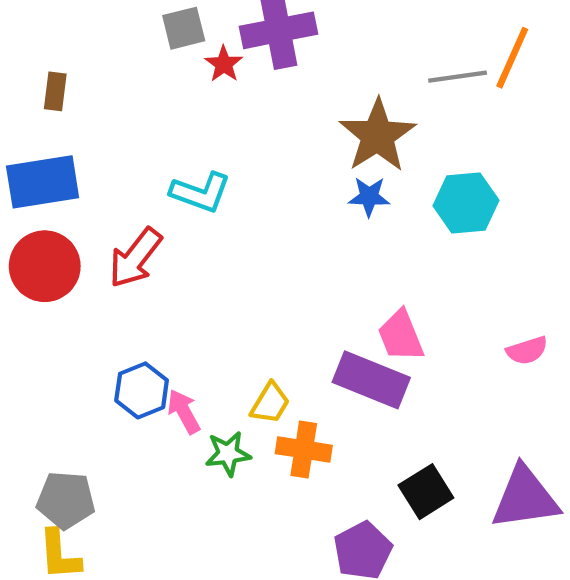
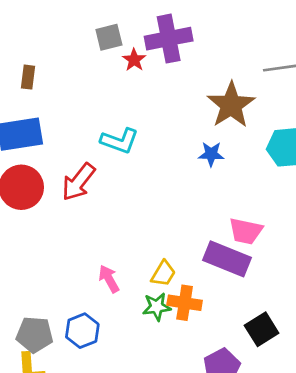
blue star: (369, 197) -> (211, 154), moved
pink trapezoid: (401, 336) -> (246, 231), turned -56
blue hexagon: (142, 390) -> (82, 331), moved
green star: (228, 454) -> (157, 307), moved

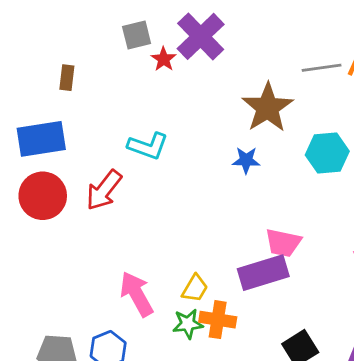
purple cross: (169, 39) -> (201, 36), turned -33
brown rectangle: (28, 77) -> (67, 78), moved
purple rectangle: (227, 259) -> (263, 273), turned -39
pink arrow: (109, 279) -> (137, 294), size x1.5

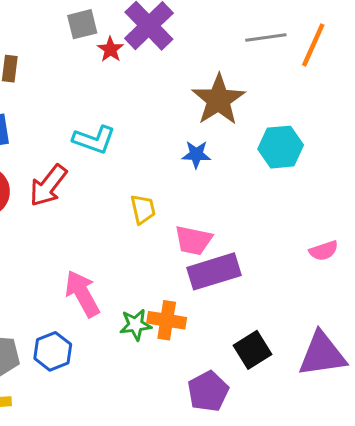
gray line: (322, 68) -> (266, 38), moved
pink trapezoid: (283, 243) -> (193, 240), moved
yellow trapezoid: (195, 288) -> (143, 209), moved, turned -44

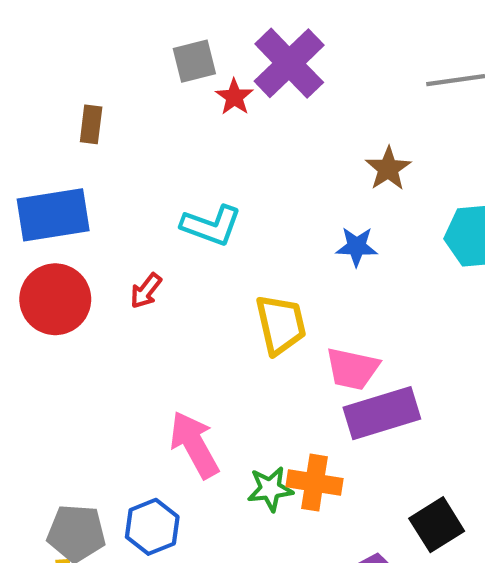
brown star: (218, 100) -> (388, 169), size x0.6
red arrow: (48, 186) -> (146, 291), size x0.6
yellow trapezoid: (143, 209) -> (281, 325), size x1.4

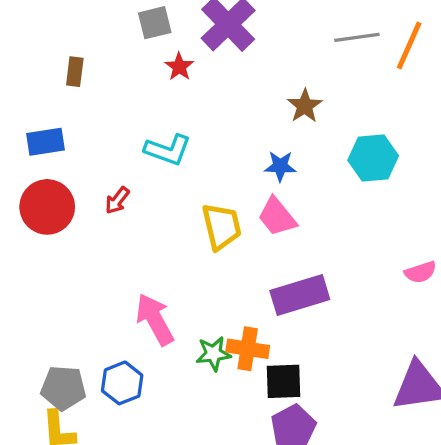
red star: (234, 97) -> (179, 67), moved
blue rectangle: (53, 215) -> (46, 142), size x0.7
pink trapezoid: (352, 369) -> (277, 217), moved, turned 39
black square: (437, 525) -> (284, 381), moved, turned 30

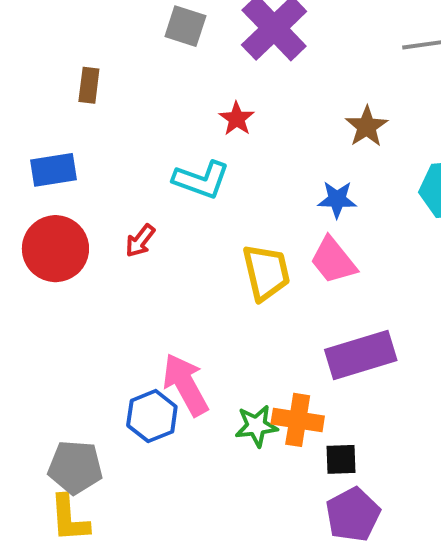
gray square: (155, 23) -> (185, 26), turned 32
red star: (179, 67) -> (237, 119), moved
black square: (284, 381) -> (341, 459), size x0.7
blue hexagon: (122, 383) -> (152, 416), moved

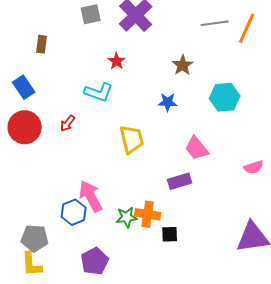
gray square: (185, 26) -> (91, 14), turned -30
blue rectangle: (54, 170) -> (24, 87), turned 65
pink trapezoid: (333, 260) -> (197, 148), moved
purple rectangle: (361, 355) -> (180, 181), size x0.7
purple pentagon: (353, 515) -> (95, 261), moved

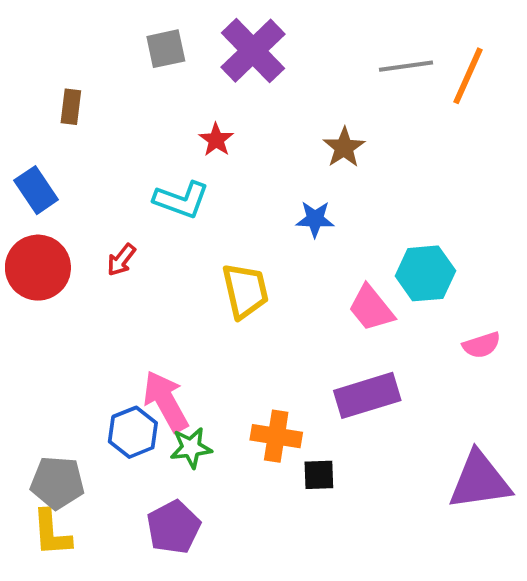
cyan hexagon: (225, 97) -> (425, 273), moved
purple rectangle: (180, 181) -> (367, 395), moved, size x1.4
green star: (127, 217) -> (191, 448), moved

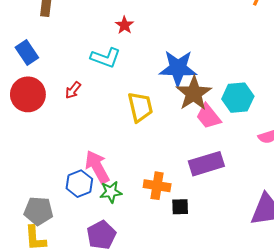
brown star: (344, 147) -> (194, 93), moved, size x1.6
blue star: (315, 219) -> (178, 68), size x1.8

